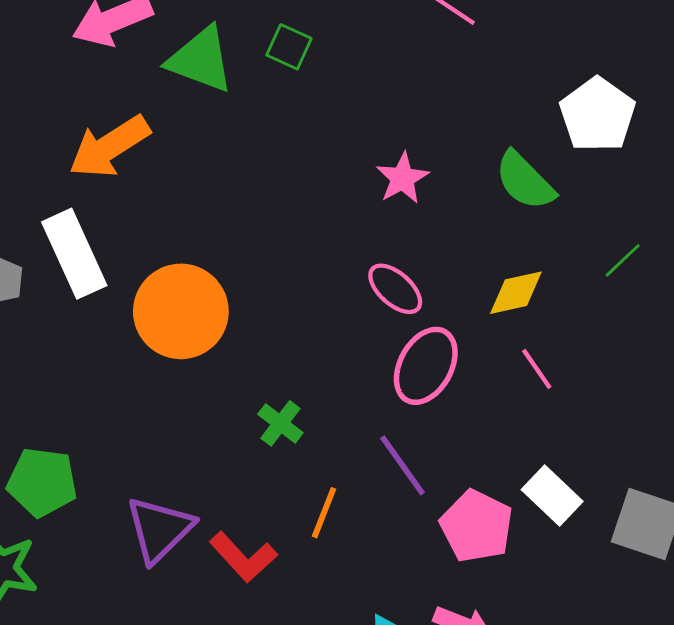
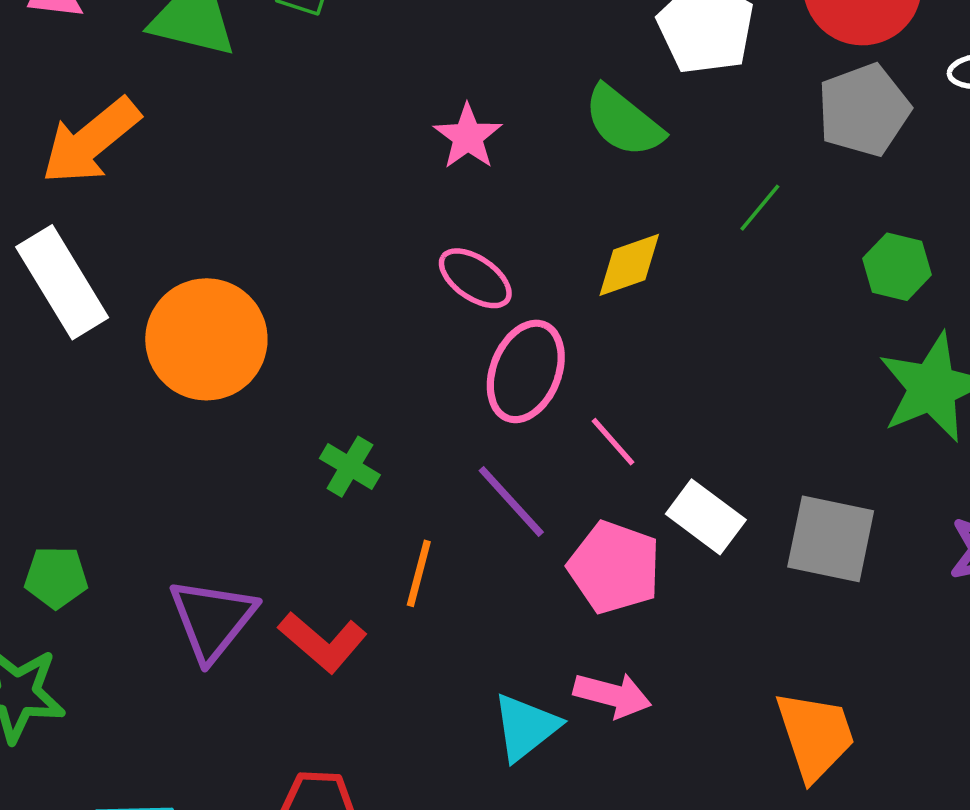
pink line: (537, 369) -> (613, 442), moved
green pentagon: (42, 482) -> (56, 577), size x0.7

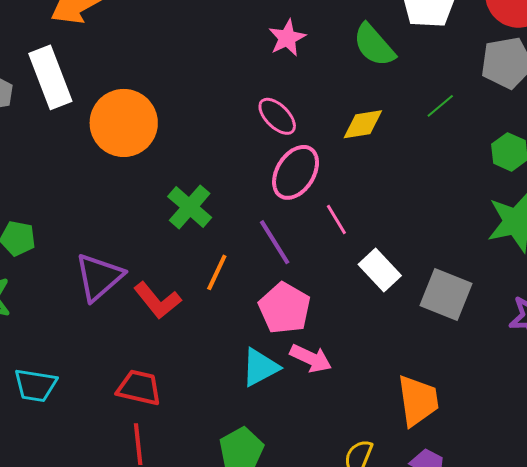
green cross: (350, 467) -> (190, 207), size x1.4
pink pentagon: (614, 567) -> (285, 308), moved

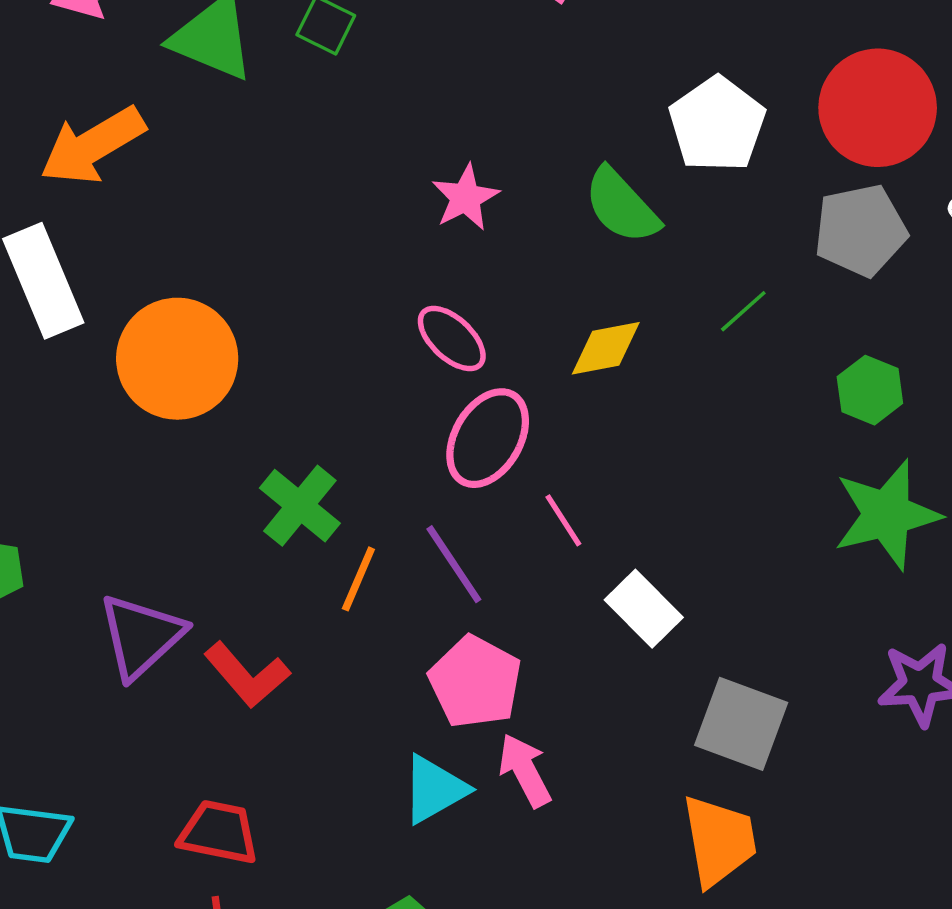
orange line: (217, 272) -> (358, 579), moved
gray square: (446, 295) -> (741, 724), moved
pink arrow: (311, 358) -> (525, 770), turned -141

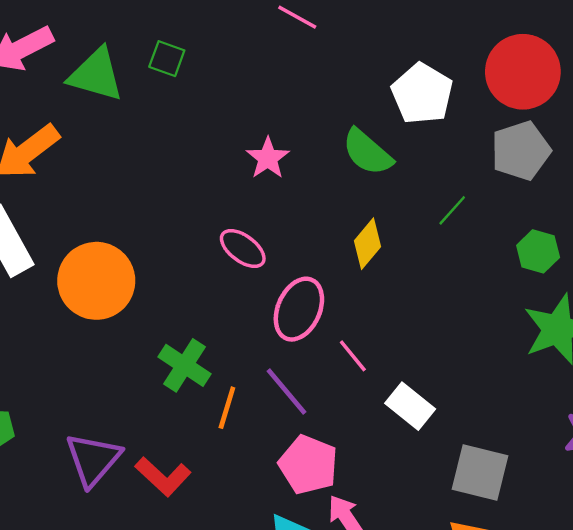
pink ellipse: (452, 339) -> (243, 249), moved
yellow diamond: (606, 348) -> (367, 244), turned -33

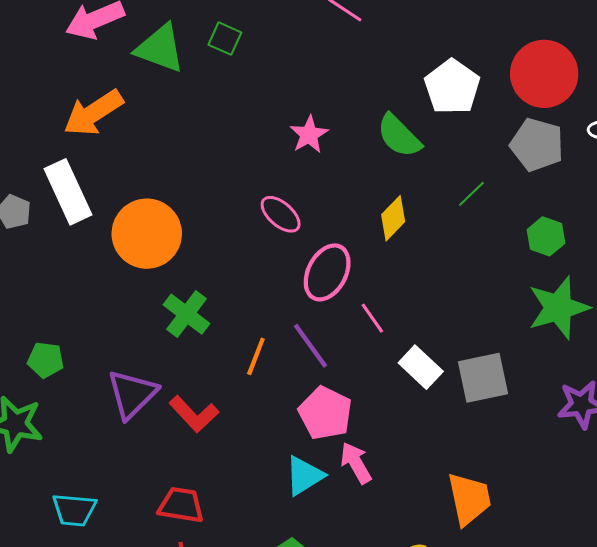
gray pentagon: (521, 151) -> (537, 145), turned 30
green cross: (185, 365) -> (187, 314), moved
gray square: (480, 472) -> (483, 378), moved, turned -30

